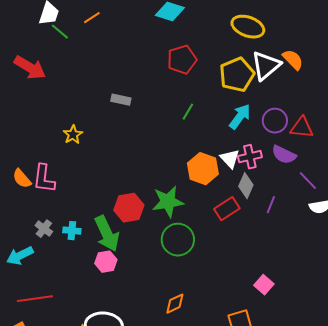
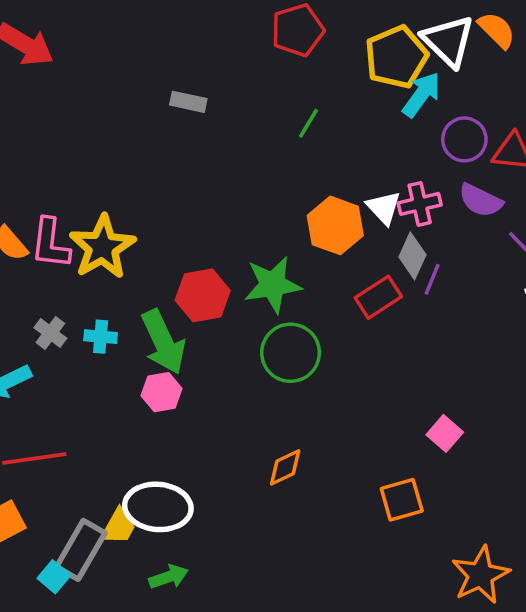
white triangle: (266, 66) -> (448, 41), turned -36
cyan arrow: (240, 117) -> (421, 95), moved
yellow star: (73, 135) -> (102, 247), moved, size x1.8
purple line: (271, 205) -> (432, 279), moved

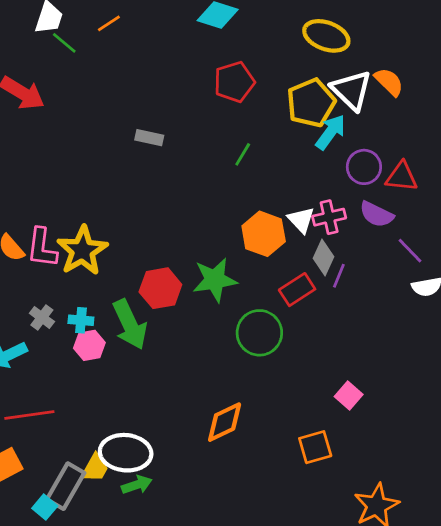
green circle: (291, 353) -> (259, 333), moved
pink hexagon: (161, 392) -> (89, 345), moved
orange diamond: (285, 467) -> (225, 422), size x1.4
green arrow: (169, 577) -> (137, 485), moved

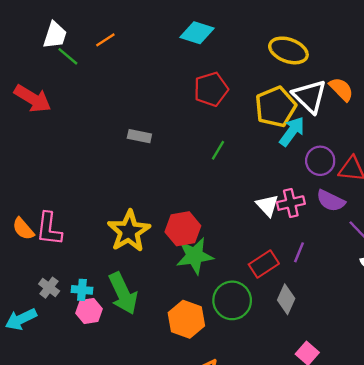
orange hexagon: (264, 234) -> (186, 319), moved
yellow star: (82, 251) -> (129, 231), moved
gray diamond: (324, 258) -> (286, 299), moved
red hexagon: (160, 288) -> (183, 229), moved

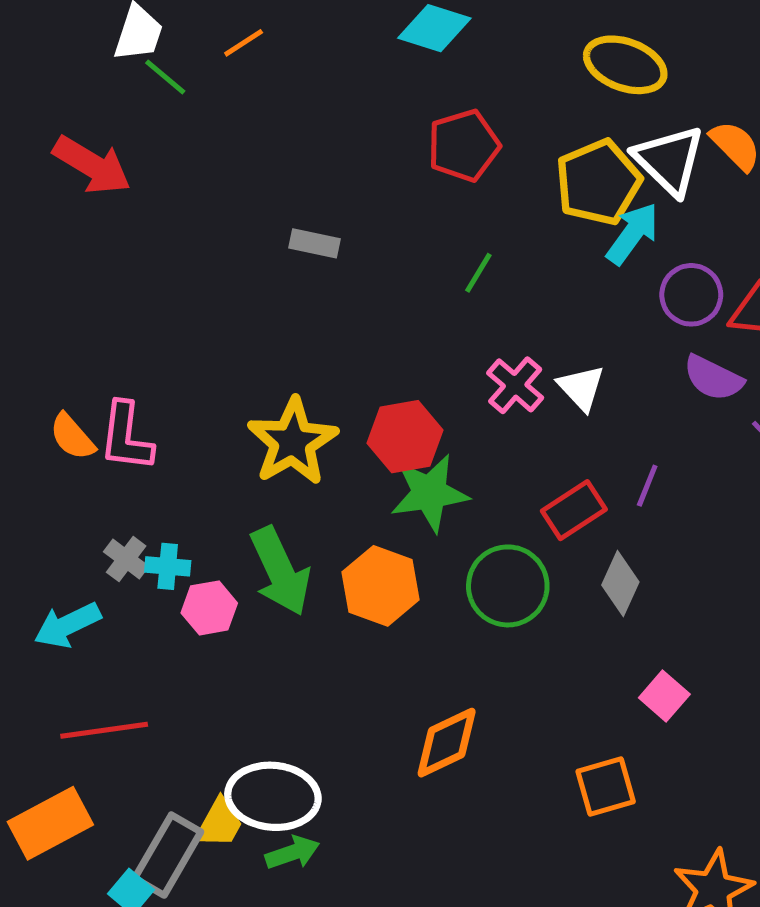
pink cross: (291, 203) -> (515, 385), moved, turned -36
cyan cross: (82, 290) -> (168, 566), moved
orange hexagon: (186, 319) -> (381, 586), moved

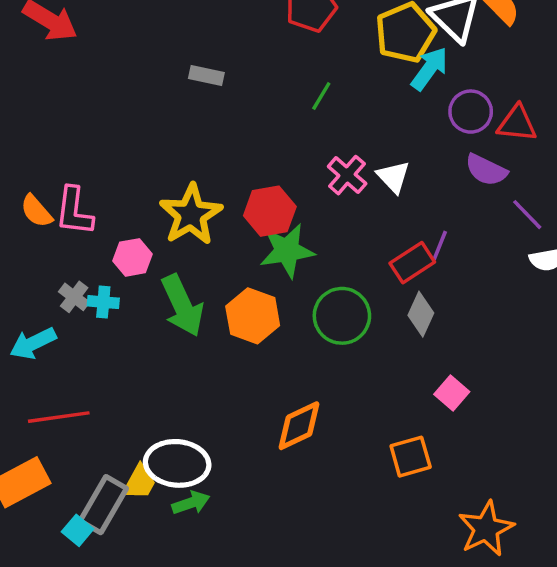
red rectangle: (574, 510) -> (412, 263), moved
pink hexagon: (209, 608) -> (133, 257), moved

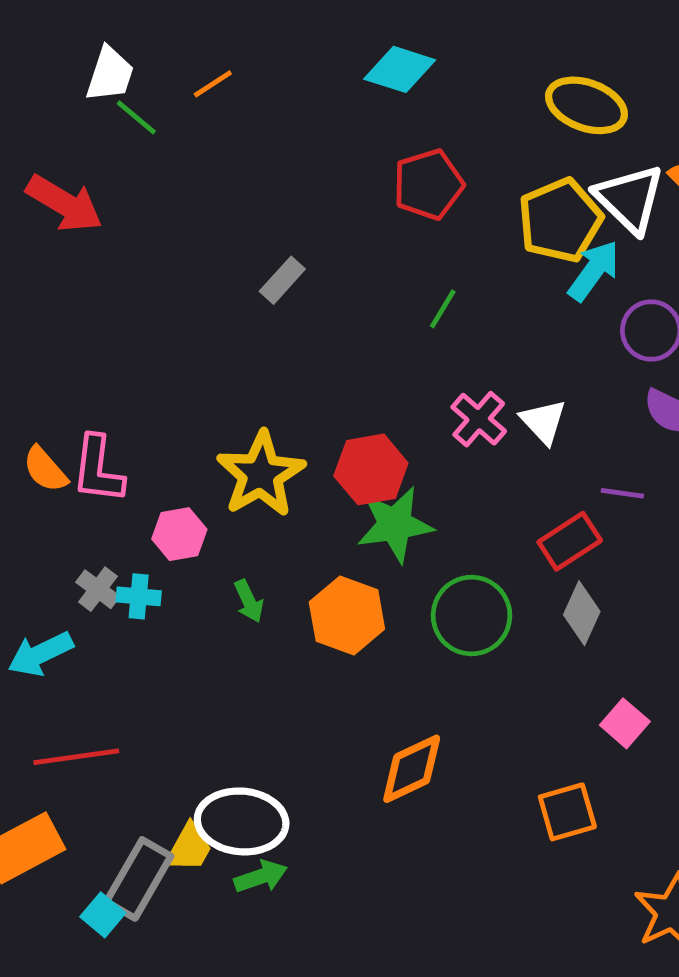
gray rectangle: (206, 76) -> (282, 280), turned -60
purple line: (440, 245) -> (622, 493), moved, turned 76
green arrow: (182, 306) -> (249, 601), size x0.5

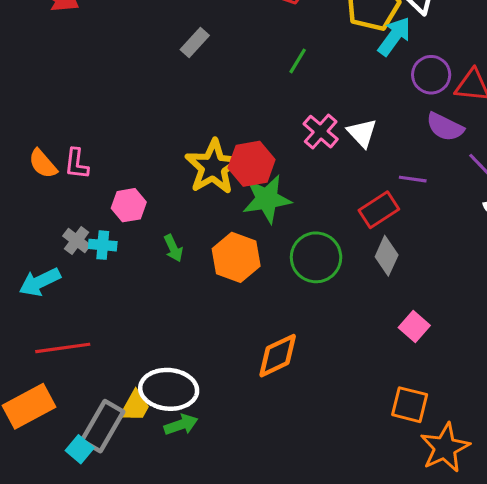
pink L-shape: (98, 469) -> (77, 164), size x0.7
yellow star: (261, 474) -> (213, 167), moved
orange square: (567, 812) -> (410, 405), moved, turned 30

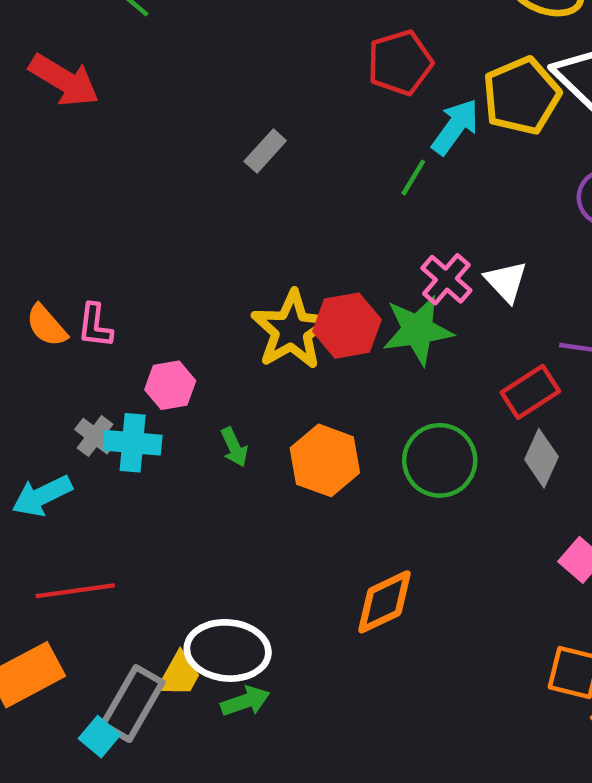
cyan arrow: (394, 36) -> (455, 127), moved
green star: (267, 199) -> (418, 330), moved
cyan cross: (103, 245) -> (133, 443), size x1.4

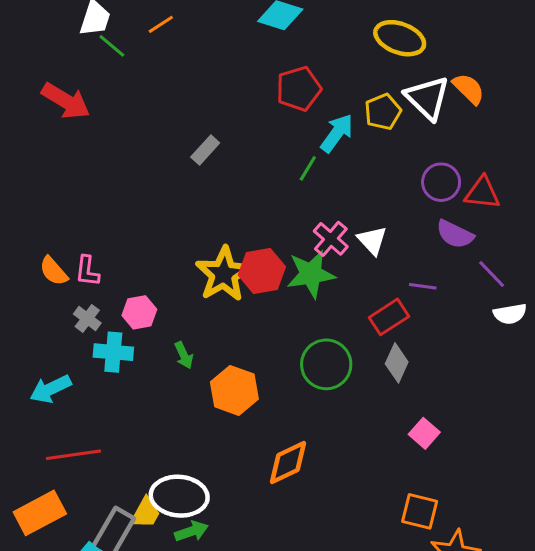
yellow pentagon: (522, 96) -> (383, 112), size x0.7
gray cross: (95, 436) -> (87, 318), moved
orange hexagon: (325, 460) -> (234, 390), moved

